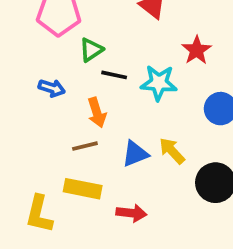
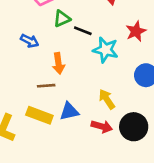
black line: (114, 75) -> (83, 31), moved
blue triangle: (135, 154) -> (69, 111), moved
red arrow: (131, 213) -> (102, 126), moved

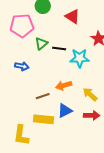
orange arrow: (58, 63) -> (64, 85), moved, turned 98

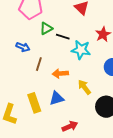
brown line: (43, 96) -> (39, 64), moved, turned -64
red arrow: (92, 115) -> (70, 126), moved, turned -35
yellow rectangle: (43, 119) -> (34, 103), turned 54

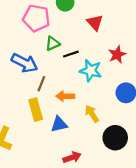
black line: (63, 37) -> (71, 54), turned -40
blue arrow: (23, 47) -> (25, 63), size x1.6
yellow rectangle: (34, 103) -> (36, 110), moved

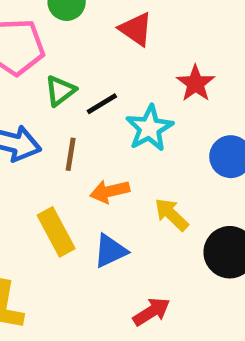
cyan star: (91, 71) -> (149, 128), turned -30
brown line: (41, 84) -> (71, 154), moved

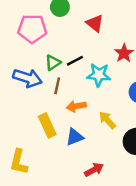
green triangle: (60, 91) -> (53, 63), moved
cyan star: (149, 128) -> (99, 75), turned 30

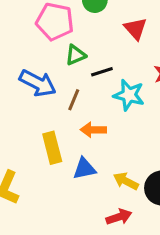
green triangle: (53, 63) -> (76, 55), moved
yellow arrow: (107, 120) -> (126, 181), moved, turned -30
red arrow: (94, 170) -> (119, 217), moved

